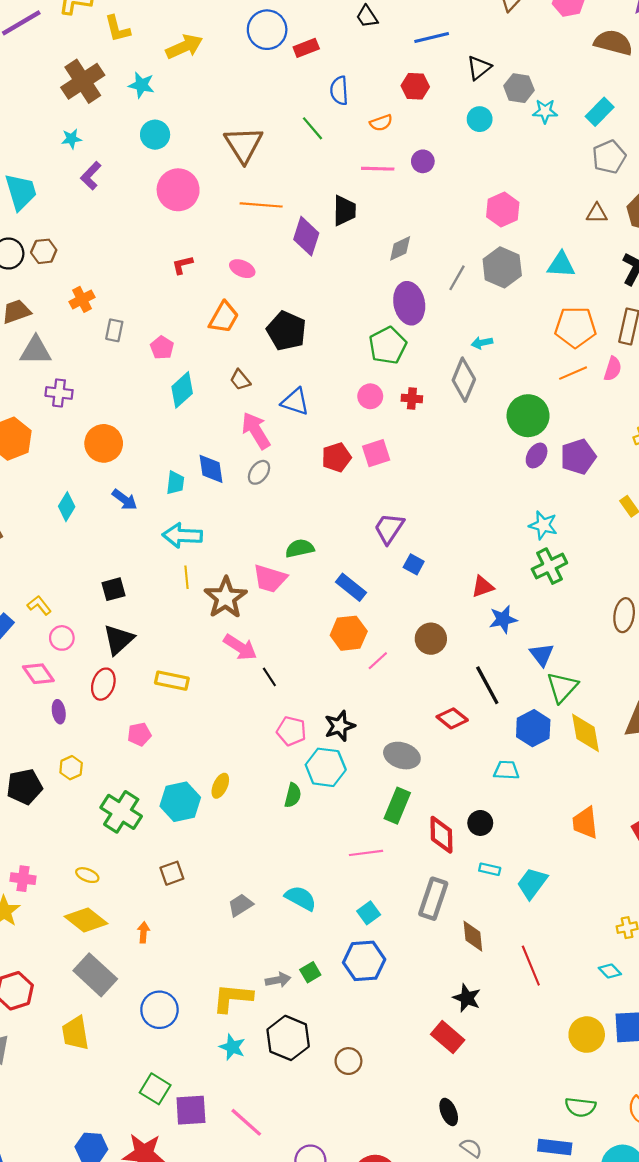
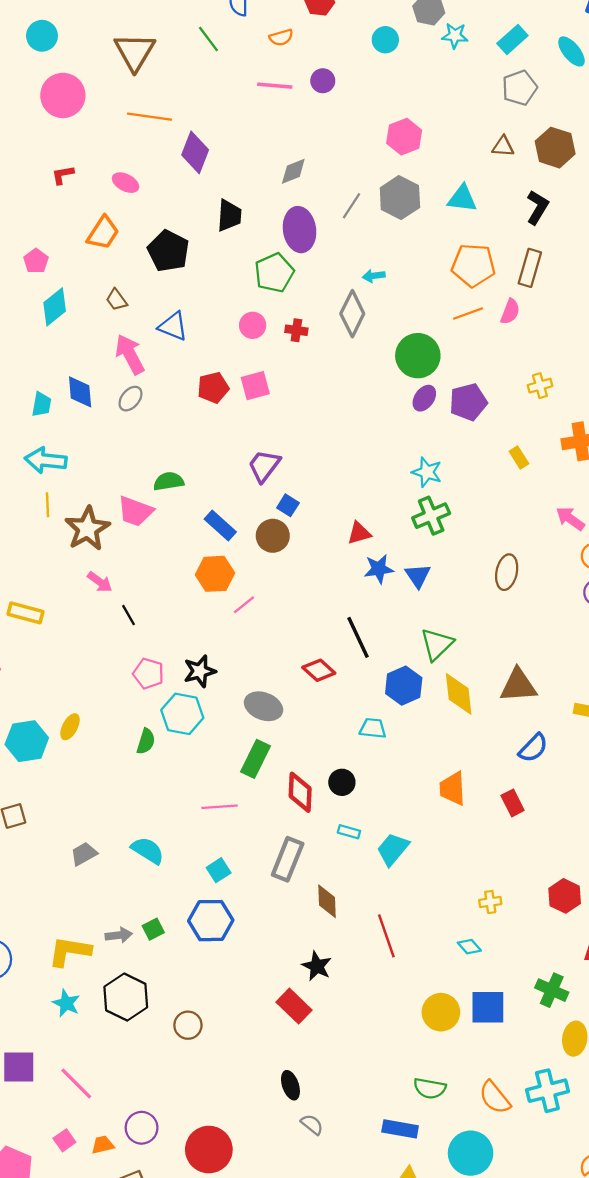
black trapezoid: (344, 211) -> (229, 216), moved
brown circle: (431, 639) -> (273, 536), moved
pink arrow: (240, 647) -> (100, 582), size x0.7
blue triangle: (542, 655) -> (418, 576), moved

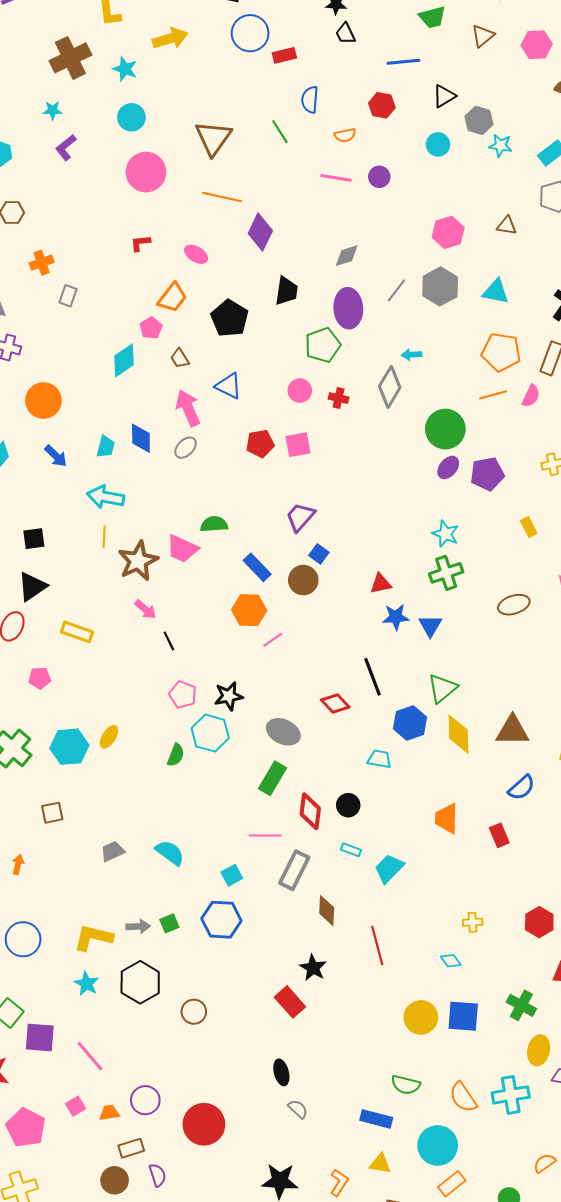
brown triangle: (503, 146) -> (507, 226), moved
pink pentagon: (36, 261) -> (151, 328), moved
brown ellipse: (507, 572) -> (514, 605), moved, turned 56
pink line: (220, 807) -> (265, 836), moved

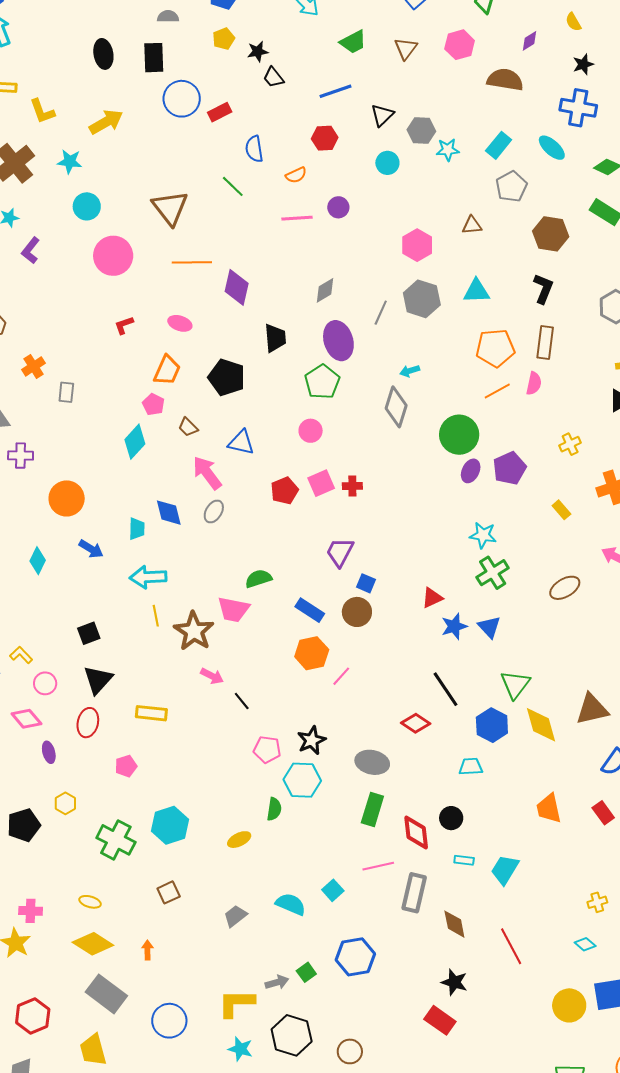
red cross: (339, 398) -> (352, 486), moved
yellow ellipse: (109, 737) -> (239, 840), moved, turned 45
cyan square: (232, 875) -> (333, 890), moved

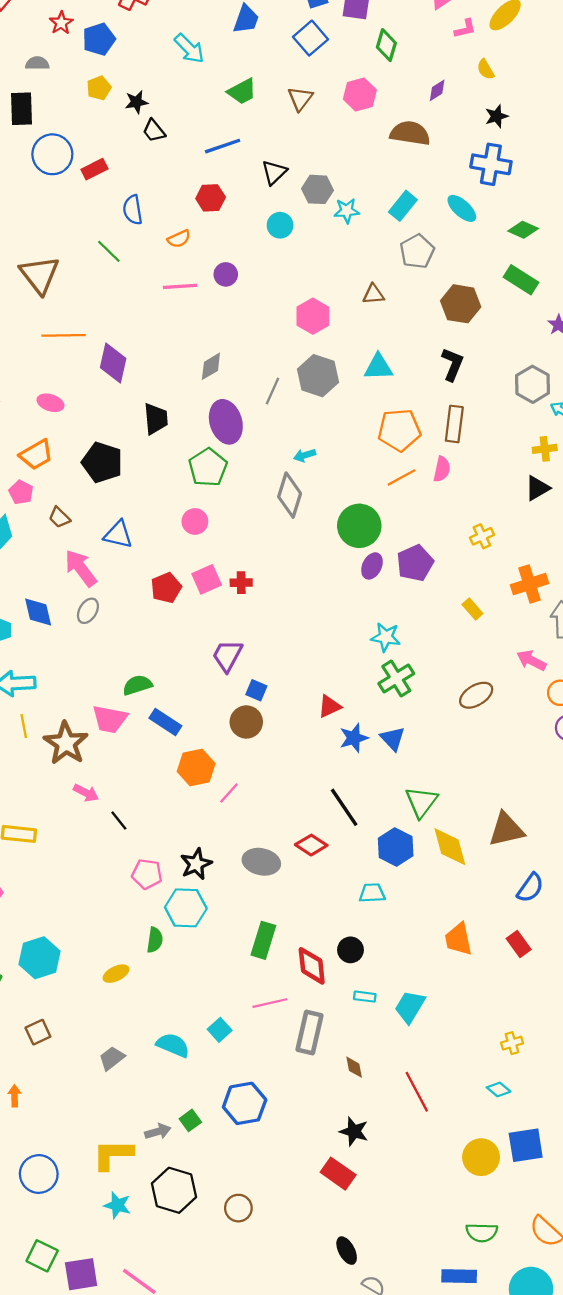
orange trapezoid: (167, 370) -> (36, 455), turned 36
blue rectangle: (310, 610) -> (165, 722), moved
gray ellipse: (372, 762) -> (261, 862), moved
brown diamond: (454, 924) -> (354, 1067), size x0.7

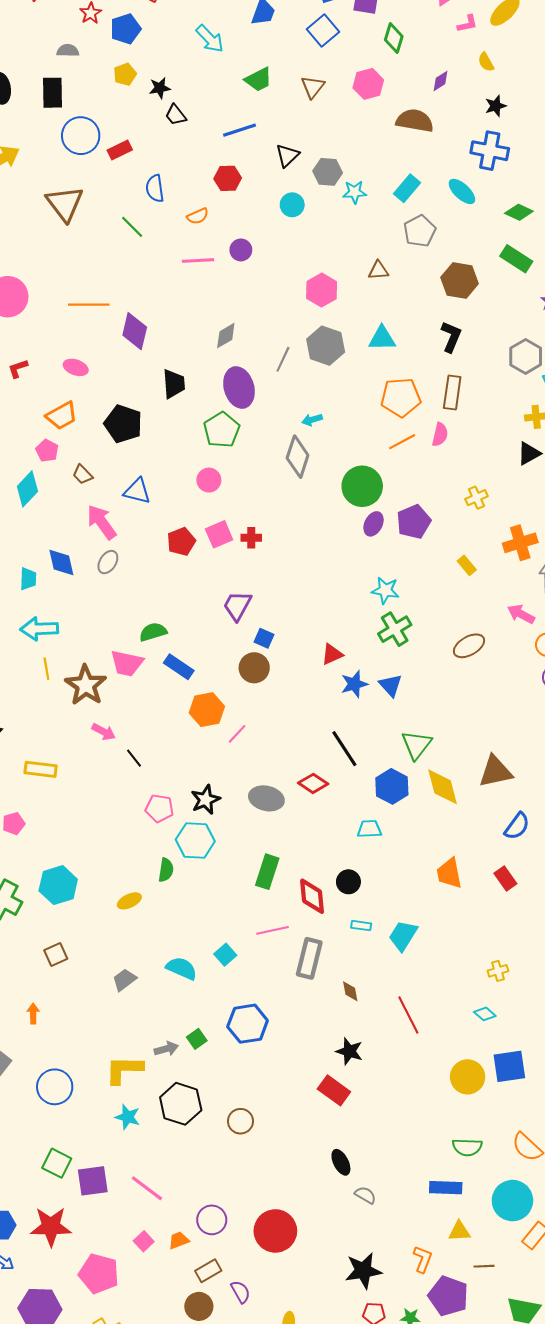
brown triangle: (40, 275) -> (65, 204), moved

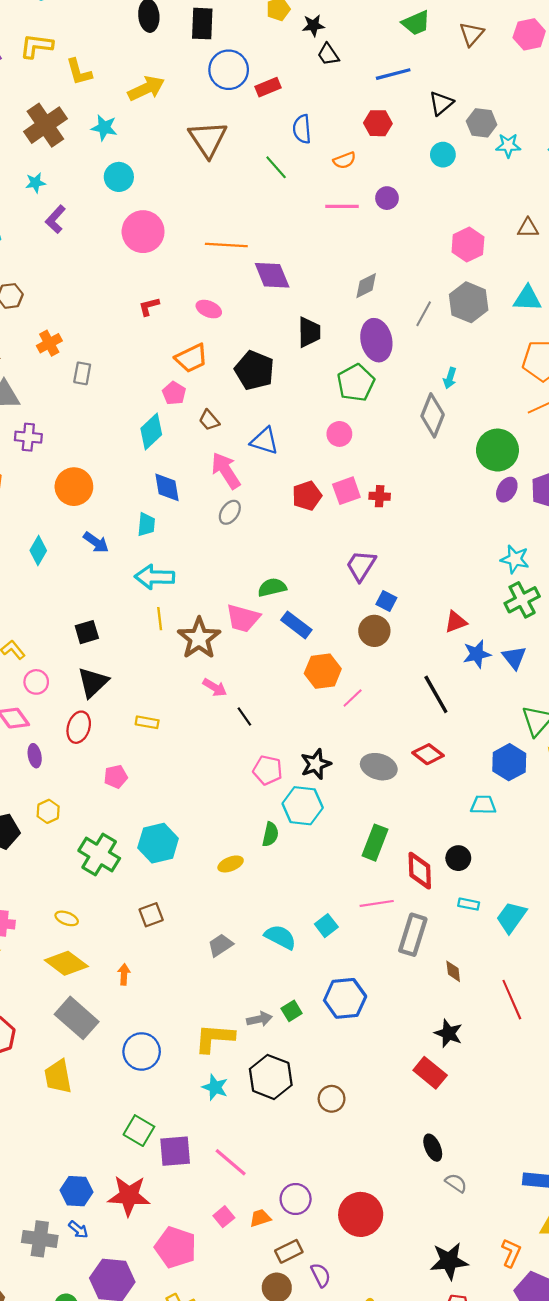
purple diamond: (135, 331) -> (272, 275), turned -39
cyan arrow: (312, 420) -> (450, 378), turned -60
blue diamond: (61, 562) -> (167, 487), moved
black line: (344, 749) -> (436, 694), moved
yellow rectangle: (41, 769) -> (147, 722), size x0.7

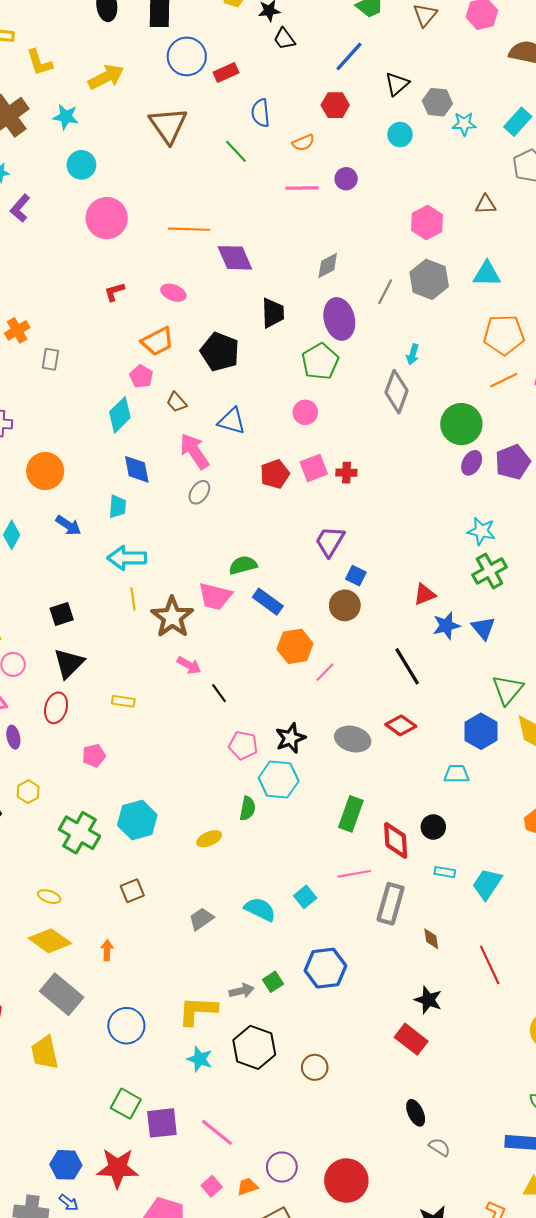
blue line: (393, 74) -> (349, 56), turned -32

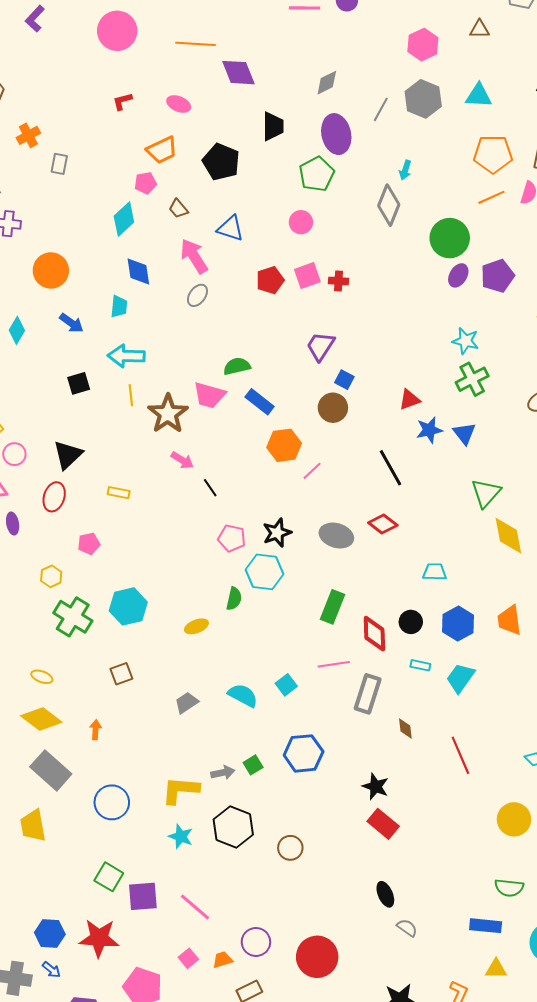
pink pentagon: (141, 376) -> (146, 183), turned 30
black square: (62, 614) -> (79, 383), moved
blue hexagon: (481, 731) -> (458, 624), moved
yellow hexagon: (28, 792) -> (51, 576), moved
black star: (428, 1000) -> (376, 787), moved

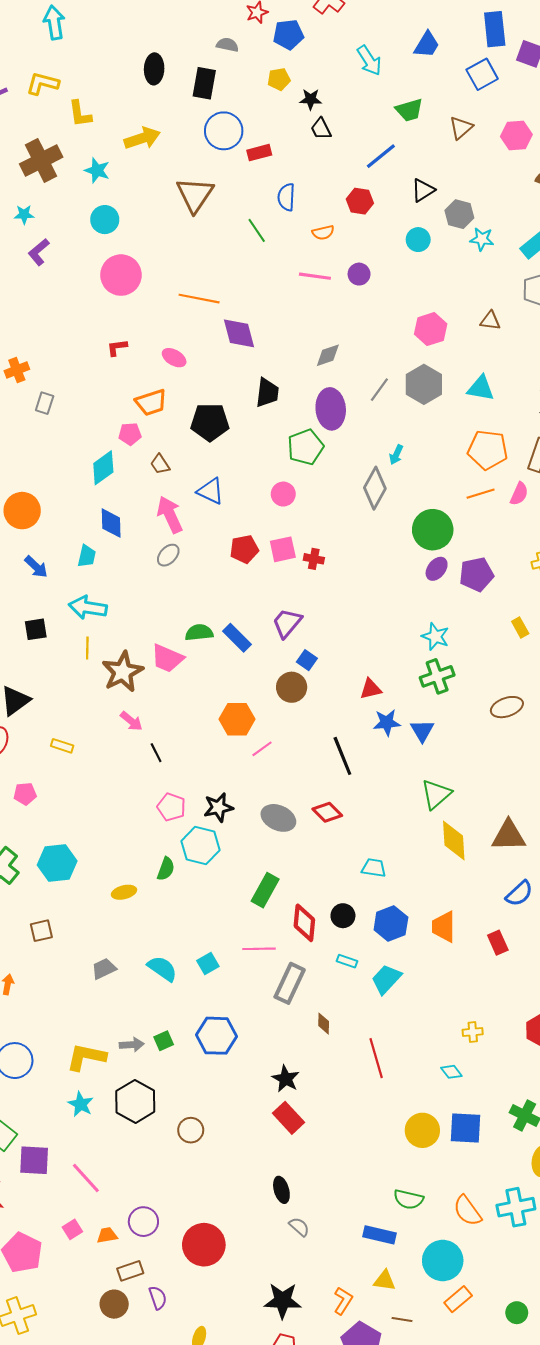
black pentagon: (221, 162) -> (210, 422), turned -30
blue rectangle: (260, 402) -> (237, 638), moved

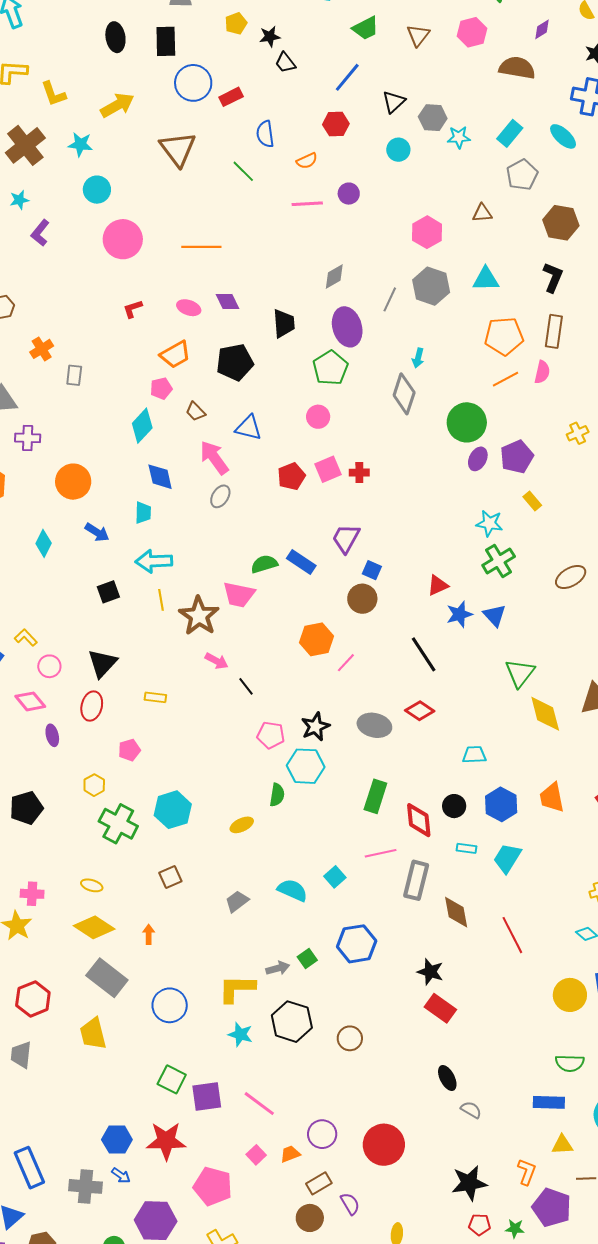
purple diamond: (239, 333) -> (227, 302), moved, size x0.7
yellow rectangle: (520, 628) -> (532, 501), moved
brown diamond: (324, 1024) -> (456, 912), size x1.6

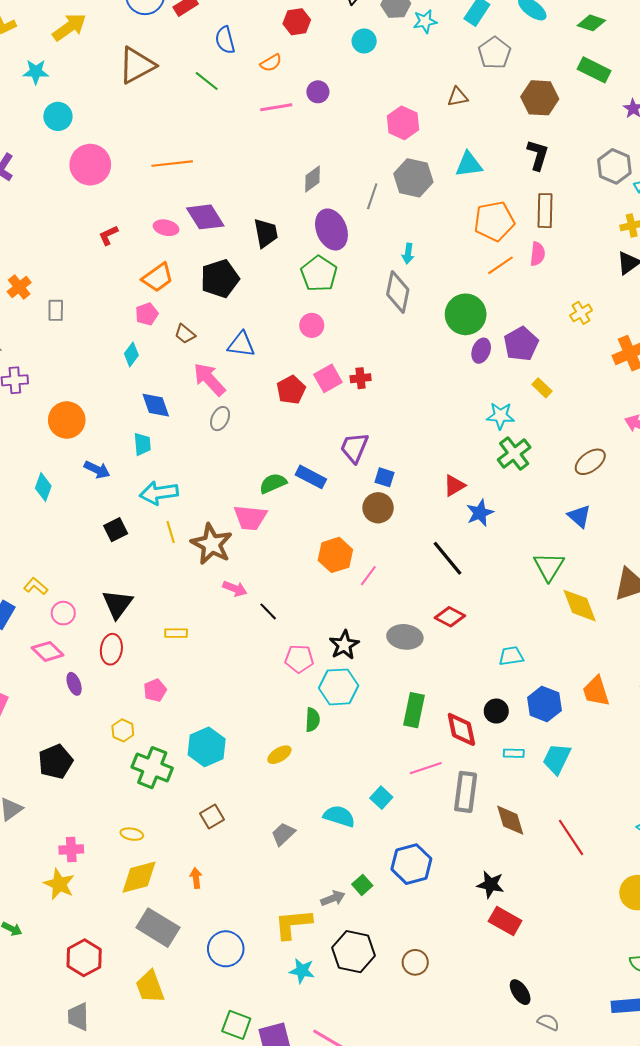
brown triangle: (178, 149) -> (137, 65), turned 45
purple diamond: (227, 302) -> (205, 217), size x1.5
cyan diamond: (142, 426) -> (131, 354), size x0.7
blue triangle: (495, 615) -> (579, 516), moved
yellow diamond: (94, 927) -> (139, 877), turned -42

